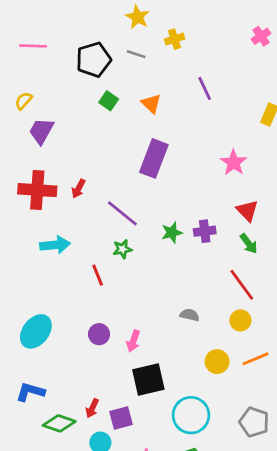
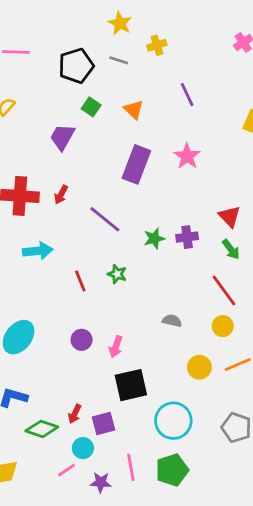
purple trapezoid: (41, 131) -> (62, 137), moved
pink star: (234, 163) -> (187, 156), moved
green star: (122, 249) -> (117, 274), moved, turned 30

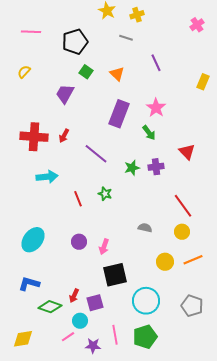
yellow cross: (157, 45) -> (137, 15), moved
gray line: (119, 60) -> (126, 38), moved
green arrow: (231, 249) -> (149, 133), moved

